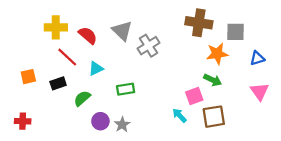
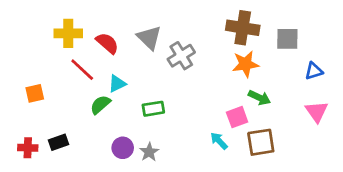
orange star: (217, 54) -> (245, 64), moved
black rectangle: (58, 83) -> (58, 142), moved
green semicircle: (82, 98) -> (100, 105), moved

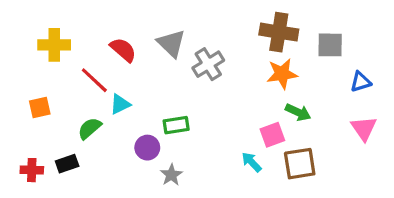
yellow cross: (68, 33) -> (54, 45), moved
cyan triangle: (117, 84) -> (120, 104), moved
green semicircle: (100, 105) -> (90, 128), moved
purple circle: (123, 148) -> (147, 148), moved

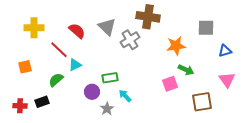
brown cross: (279, 32) -> (148, 17), moved
cyan arrow: (252, 162) -> (125, 96), moved
brown square: (300, 164) -> (202, 102), moved

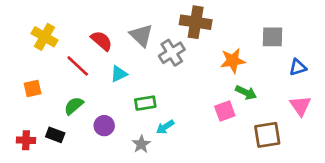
yellow cross: (34, 28) -> (45, 37), turned 30
cyan triangle: (75, 65) -> (119, 74), moved
purple circle: (92, 92) -> (104, 126), moved
cyan arrow: (125, 96) -> (165, 127), turned -80
black rectangle: (42, 102) -> (55, 135), turned 40

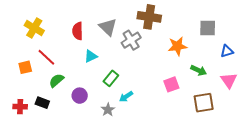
red semicircle: (102, 41) -> (78, 31), turned -132
red line: (78, 66) -> (46, 57), moved
green arrow: (246, 92) -> (199, 70), moved
green rectangle: (145, 103) -> (111, 78), turned -42

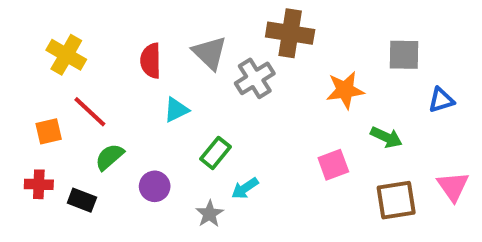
pink triangle: (229, 80) -> (453, 186), moved
red cross: (20, 107) -> (39, 184), moved

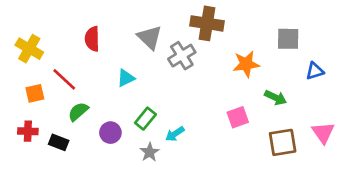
yellow cross: (66, 55) -> (29, 49), moved
red semicircle: (151, 61) -> (92, 39), moved
green rectangle: (215, 153) -> (145, 119), moved

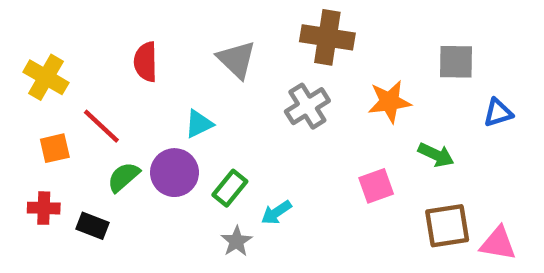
gray cross: (182, 56) -> (307, 106), moved
purple circle: (110, 133) -> (174, 173), moved, size x1.4
pink triangle: (323, 133) -> (498, 243), moved, turned -45

